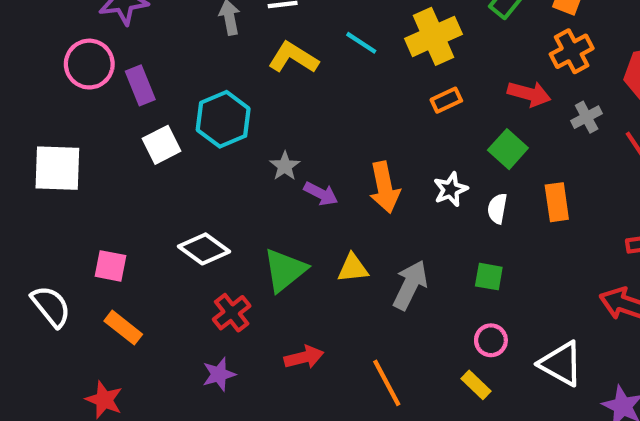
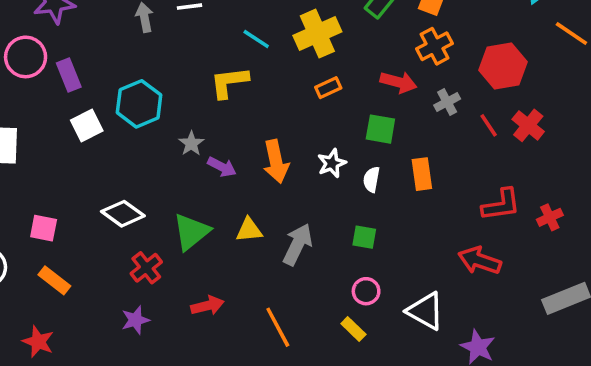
yellow L-shape: (293, 58) -> (229, 82), moved, turned -39
green square: (508, 149) -> (380, 129), turned -32

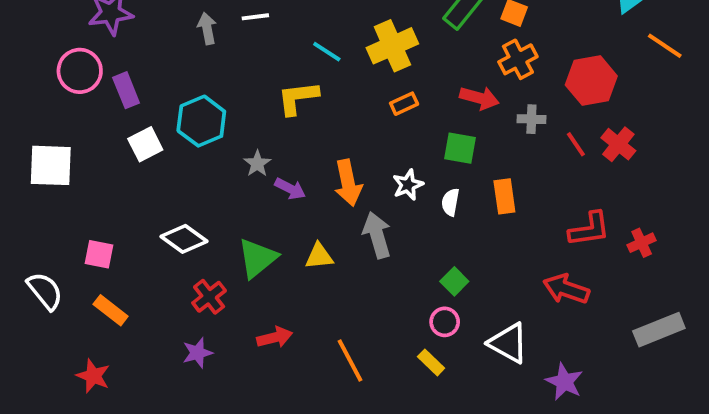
gray cross: (447, 102) -> (531, 119), turned 30
green square: (364, 237) -> (454, 281), moved, turned 35
gray arrow: (298, 244) -> (377, 235), moved, turned -42

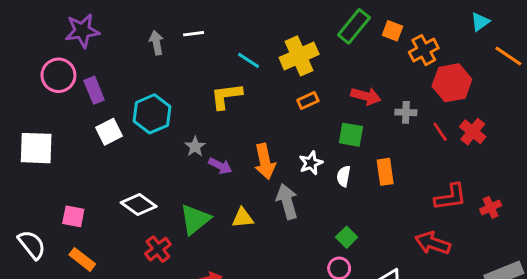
orange cross: (518, 59) -> (424, 50), moved

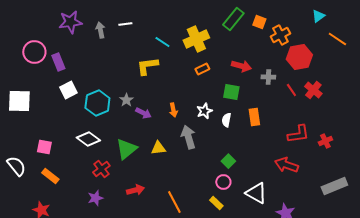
purple star: (82, 31) -> (70, 22), moved
cyan hexagon: (152, 114) -> (97, 103), moved
orange arrow: (265, 161) -> (173, 110), size x0.6

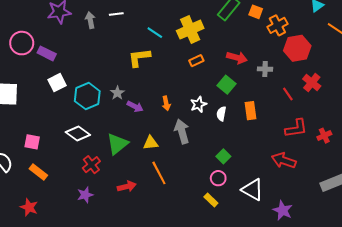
purple rectangle: (58, 62) -> (47, 53), turned -42
red line: (291, 90) -> (288, 94), moved
green square: (231, 92) -> (227, 85), turned 30
orange line: (174, 202) -> (159, 173), moved

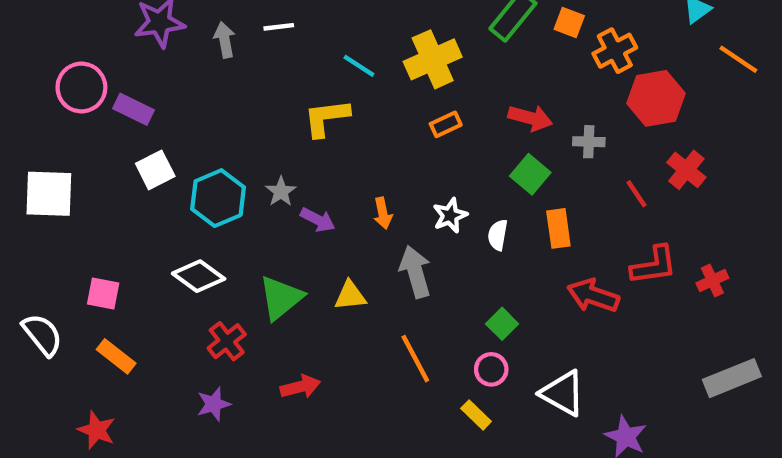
green square: (227, 85) -> (530, 174), moved
red arrow: (284, 161) -> (593, 296), moved
orange line: (159, 173) -> (415, 359), moved

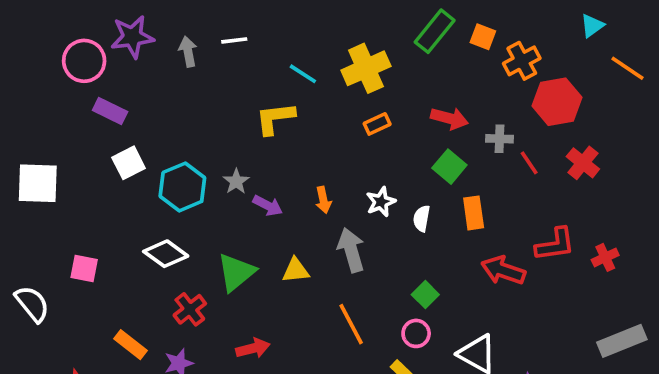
pink circle: (81, 88) -> (84, 61), moved
red line: (636, 194) -> (529, 163), moved
orange rectangle: (116, 356) -> (130, 345), moved

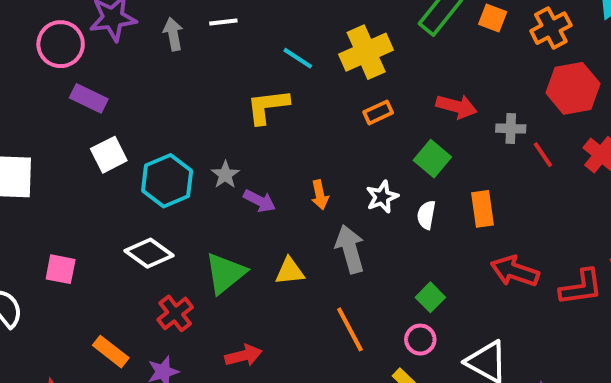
orange cross: (522, 61) -> (551, 28), moved
green square: (449, 167) -> (432, 159), moved
red L-shape: (555, 244) -> (581, 287), moved

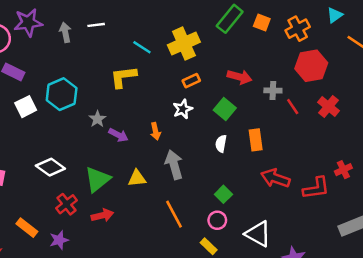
cyan hexagon: (167, 181) -> (62, 94), moved
white star: (382, 197) -> (183, 109), moved
red arrow: (243, 356) -> (102, 215), moved

